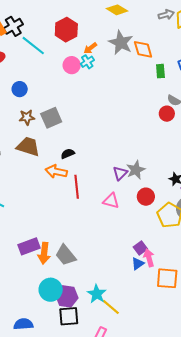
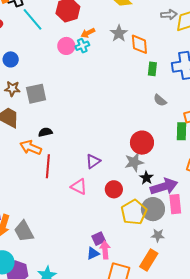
gray star: (121, 43) -> (119, 33), size x0.7
red circle: (167, 114) -> (142, 143), moved, size x1.5
gray star: (136, 170) -> (134, 162), moved

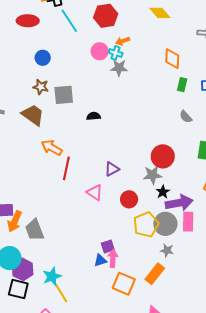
gray star: (119, 33) -> (119, 68), moved, turned 30
cyan cross: (82, 46) -> (116, 53), turned 32
black semicircle: (45, 132) -> (94, 116), moved

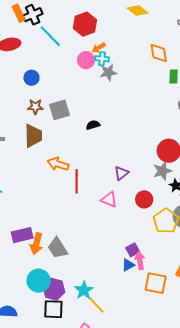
orange arrow: (123, 41) -> (99, 48), moved
brown trapezoid: (33, 115) -> (33, 136), turned 65

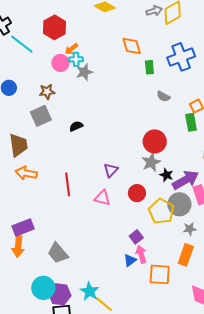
brown star: (35, 107) -> (47, 92), moved
orange arrow: (58, 164) -> (26, 173), moved
purple rectangle: (22, 235) -> (23, 227), moved
orange arrow: (36, 244) -> (18, 246), moved
purple square: (133, 250) -> (136, 237), moved

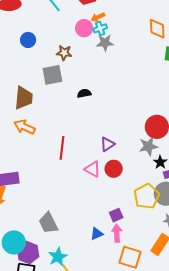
cyan cross: (76, 59) -> (100, 28), turned -32
red circle: (137, 193) -> (114, 169), moved
gray trapezoid: (58, 253) -> (48, 223), moved
blue triangle: (130, 260) -> (97, 234), moved

